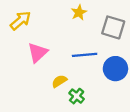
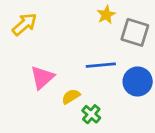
yellow star: (79, 13) -> (106, 15), moved
pink triangle: (38, 53) -> (42, 77), moved

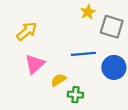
yellow arrow: (25, 24) -> (27, 31), moved
green cross: (91, 114) -> (75, 95), turned -35

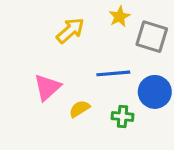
yellow arrow: (27, 31) -> (70, 30), moved
green cross: (75, 95) -> (123, 116), moved

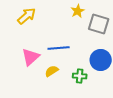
yellow arrow: (70, 30) -> (27, 16), moved
blue line: (113, 73) -> (59, 48), moved

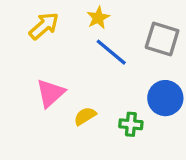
yellow star: (78, 11) -> (98, 18), moved
blue line: (59, 48) -> (111, 52), moved, turned 45

